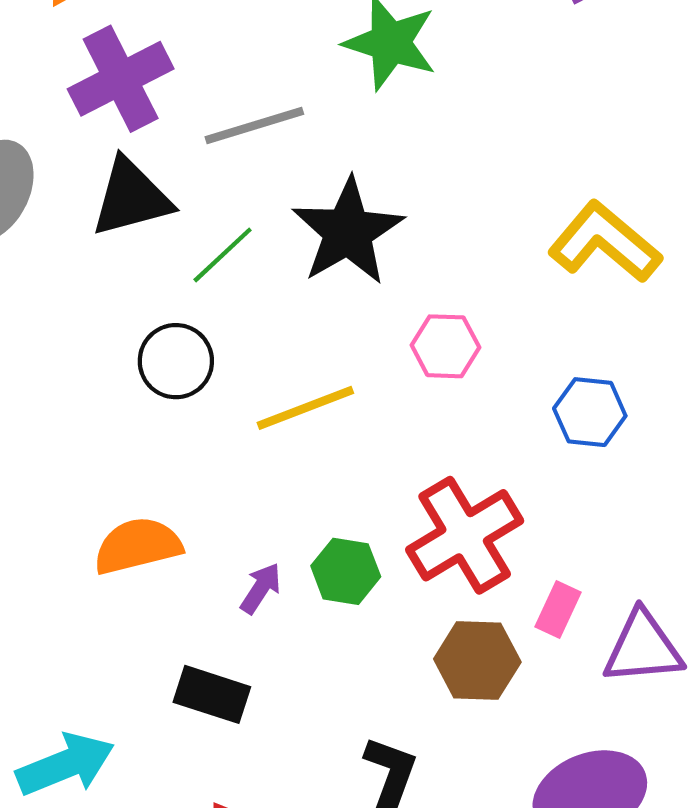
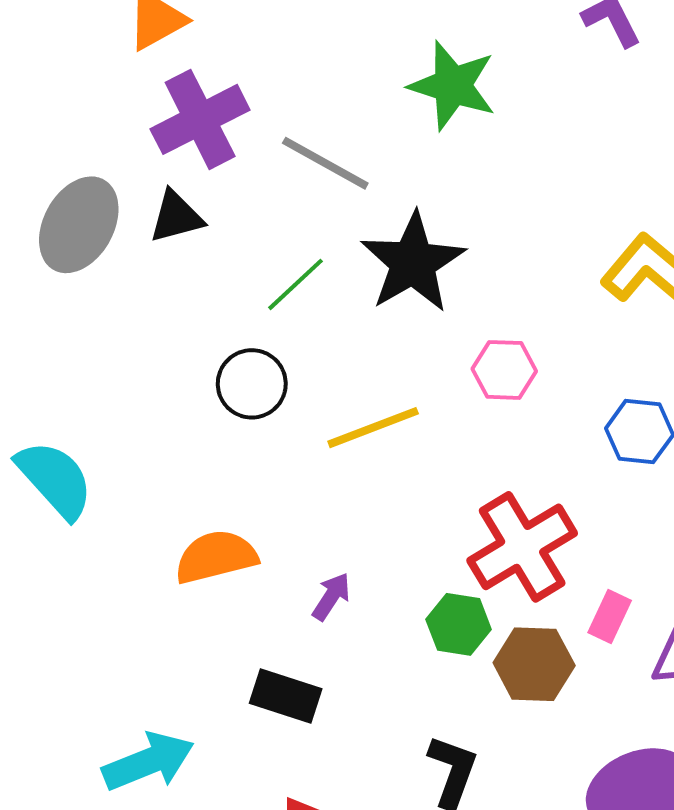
gray line: (254, 125) -> (325, 163), turned 46
black triangle: (131, 198) -> (176, 217), moved, size x0.7
green hexagon: (346, 571) -> (459, 624), moved

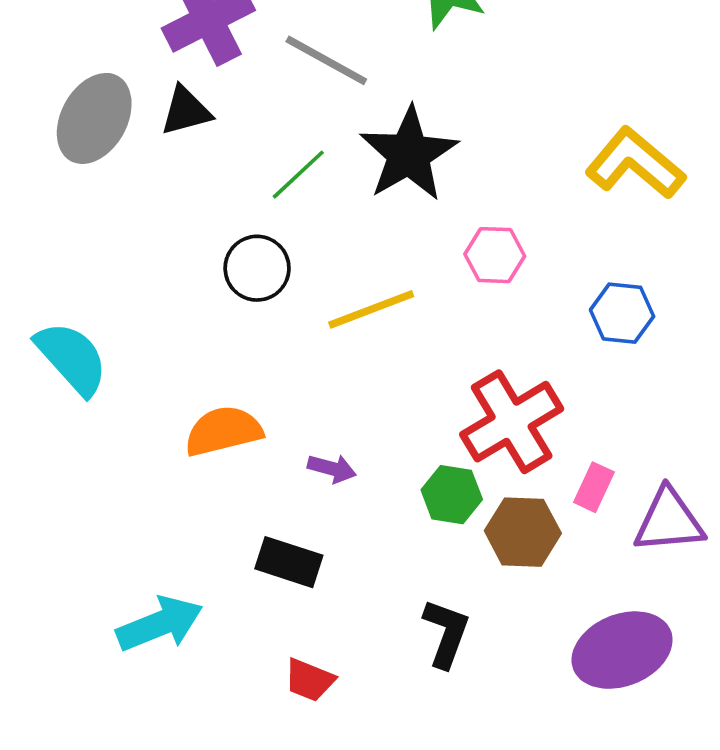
purple arrow: (331, 597) -> (332, 468), turned 72

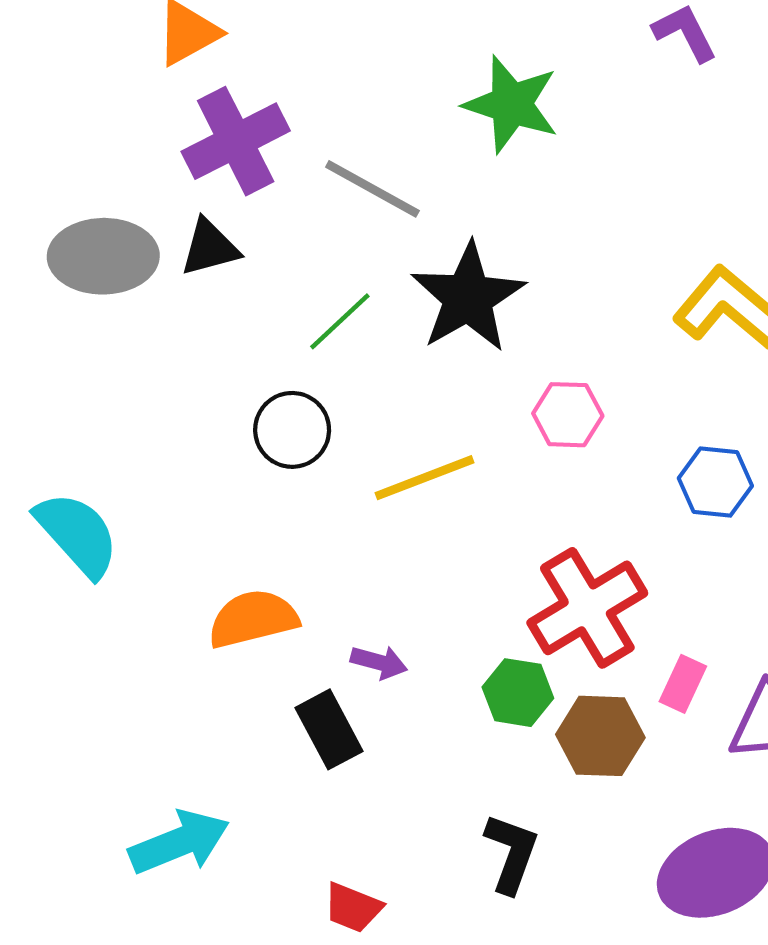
gray ellipse: (94, 118) -> (103, 256), turned 60
black rectangle: (289, 562) -> (329, 729), moved, turned 44

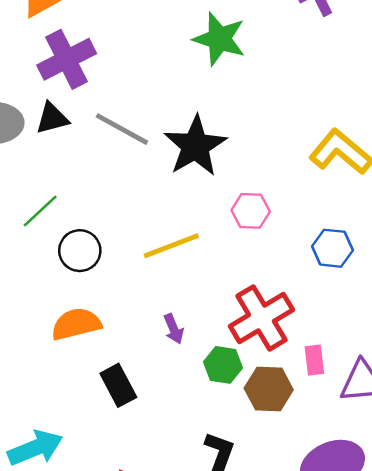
gray line: (372, 189) -> (122, 129), moved
green line: (340, 321) -> (40, 211), moved
black circle: (292, 430) -> (80, 251), moved
purple arrow: (379, 662) -> (174, 329), moved, turned 52
pink rectangle: (683, 684) -> (314, 360), turned -32

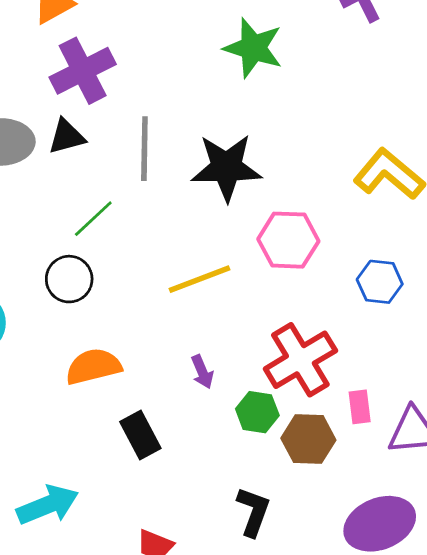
gray line: (122, 129) -> (144, 149), turned 62
black star: (195, 146) -> (226, 167), turned 30
green line: (40, 211) -> (93, 219), moved
pink hexagon: (251, 211) -> (288, 240), size x1.4
black circle: (80, 251) -> (69, 279), moved

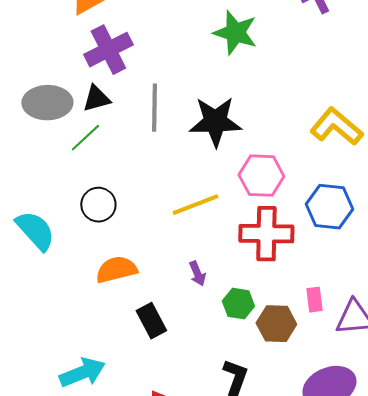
green line: (93, 219) -> (85, 138), moved
blue hexagon: (380, 282) -> (329, 207), size x1.4
red cross: (300, 360) -> (266, 234), moved, turned 32

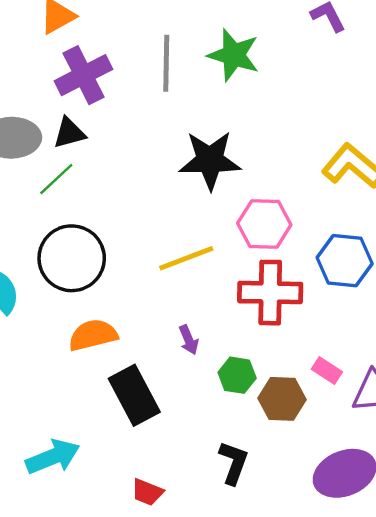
gray line: (154, 108) -> (166, 63), moved
black circle: (98, 205) -> (72, 258), size x1.6
pink rectangle: (314, 300) -> (327, 371), turned -50
black rectangle: (151, 321) -> (134, 395), size x1.4

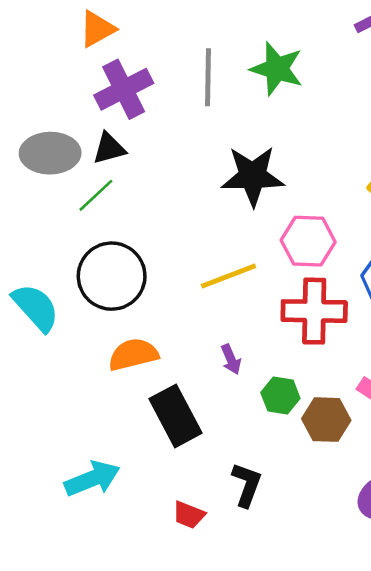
black L-shape: (234, 463) -> (247, 485), moved

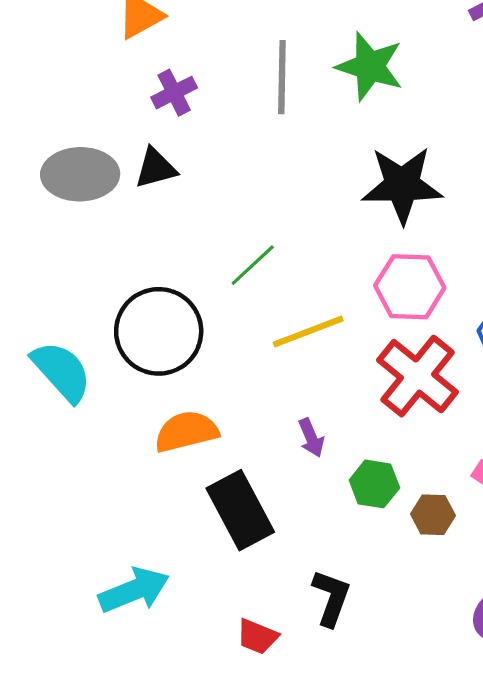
purple cross: (124, 89) -> (174, 93), size x0.6
black star: (253, 176) -> (402, 185), moved
green line: (96, 195) -> (253, 265), moved
red cross: (314, 311) -> (418, 376), turned 38
brown hexagon: (326, 420) -> (433, 515), size x0.7

